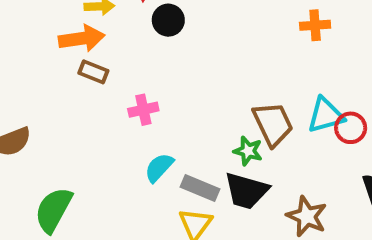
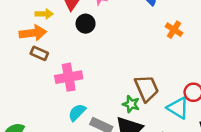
orange cross: (315, 25) -> (174, 30), turned 35
pink cross: (143, 110) -> (69, 77), size x1.5
cyan triangle: (326, 115) -> (178, 108), moved, turned 45

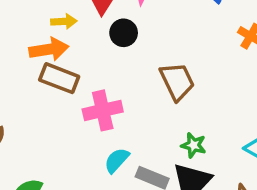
brown rectangle: (39, 53) -> (59, 78), size x1.5
brown trapezoid: (147, 88) -> (177, 81), moved

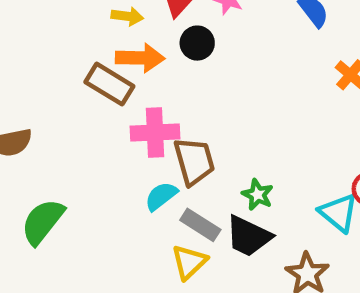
orange arrow: (49, 49) -> (140, 58), moved
brown trapezoid: (177, 81) -> (194, 161), moved

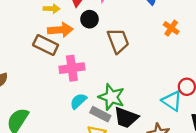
brown trapezoid: (194, 161) -> (118, 41), moved
green star: (257, 195) -> (111, 97), moved, size x1.6

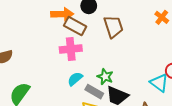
brown rectangle: (46, 45) -> (75, 26), moved
green star: (111, 97) -> (105, 77), size x0.7

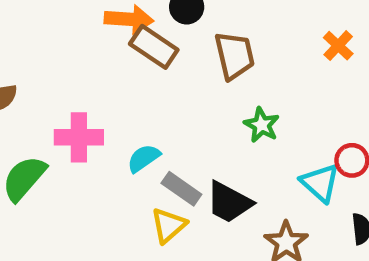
pink cross: (71, 49) -> (79, 137), moved
green star: (105, 77) -> (262, 125), moved

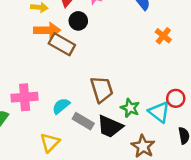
brown trapezoid: (235, 55) -> (102, 89), moved
green star: (262, 125) -> (130, 108), moved
yellow triangle: (169, 225) -> (50, 143), moved

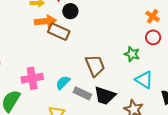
orange cross: (163, 36) -> (153, 16), moved
red circle: (176, 98) -> (153, 37), moved
green star: (130, 108) -> (132, 54), moved

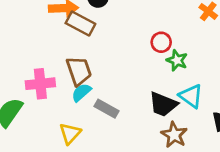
red circle: (153, 37) -> (161, 42), moved
brown trapezoid: (95, 66) -> (79, 71), moved
black trapezoid: (105, 96) -> (163, 104), moved

